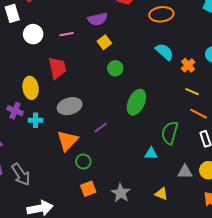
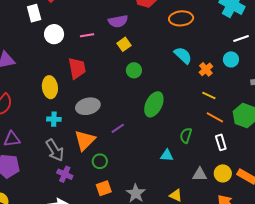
purple cross: (15, 111) -> (65, 174), moved
green semicircle: (170, 133) -> (186, 135), size x0.7
gray arrow: (21, 174) -> (55, 150), moved

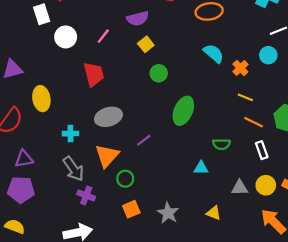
pink line: (87, 35) -> (103, 36), turned -40
yellow ellipse: (50, 87) -> (41, 99), moved
green semicircle: (186, 135) -> (222, 144), turned -105

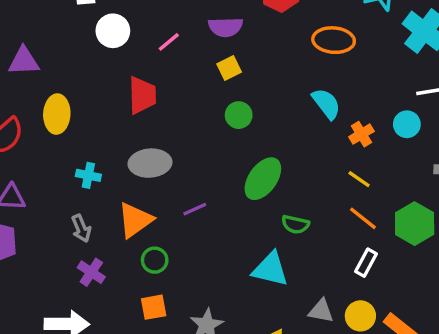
green semicircle: (222, 144) -> (295, 224), moved
white rectangle: (262, 150) -> (366, 263), turned 36
cyan triangle: (201, 168) -> (270, 269), size x1.6
gray arrow: (73, 169) -> (81, 228), size x0.7

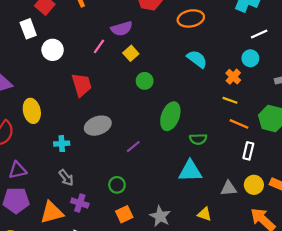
pink line: (169, 42) -> (99, 46), moved
orange cross: (361, 134) -> (233, 77), moved
orange triangle: (135, 220) -> (52, 212), moved, turned 35

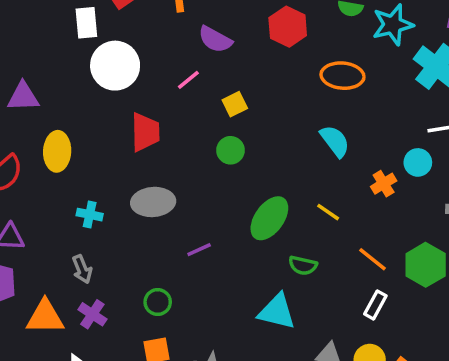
purple semicircle: (122, 29) -> (215, 39), moved, turned 30
white circle: (53, 50) -> (115, 66), size x1.4
green circle: (145, 81) -> (230, 150), moved
yellow line: (230, 100) -> (328, 212), moved

